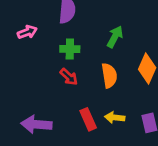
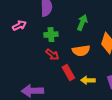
orange semicircle: (109, 76) -> (81, 51), turned 96
red rectangle: (88, 119) -> (68, 72), moved

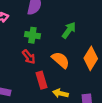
orange semicircle: (81, 51) -> (61, 60), turned -144

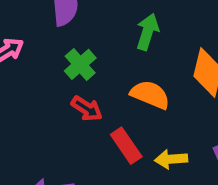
green cross: (32, 35) -> (80, 64), turned -32

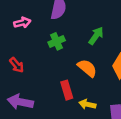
red arrow: (87, 109) -> (17, 65), moved

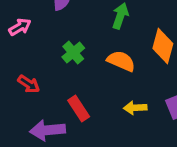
green cross: (57, 41) -> (73, 53), moved
red rectangle: (67, 90) -> (79, 108), moved

